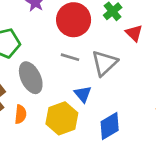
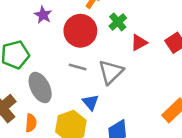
red triangle: (134, 33) -> (139, 43), turned 48

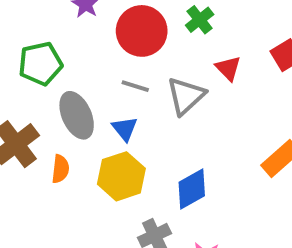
red triangle: (139, 43) -> (228, 68), moved, turned -48
blue triangle: (91, 102) -> (125, 129), moved

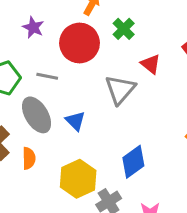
gray line: (135, 86) -> (47, 76), moved
yellow hexagon: (121, 176) -> (78, 179), moved

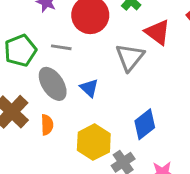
red triangle: (151, 64) -> (157, 32), size x1.4

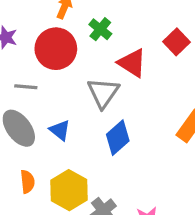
blue diamond: (145, 124) -> (118, 138), moved
orange semicircle: (47, 125) -> (27, 182), moved

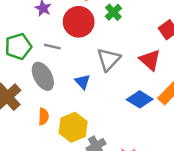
red triangle: (132, 63) -> (150, 60), moved
blue triangle: (60, 130) -> (83, 82), moved
blue diamond: (118, 138) -> (140, 99), moved, turned 65

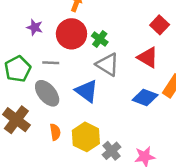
green cross: (113, 12) -> (100, 39), moved
gray triangle: (109, 59) -> (108, 65), turned -30
blue triangle: (83, 82) -> (87, 91), size x1.5

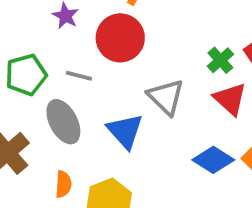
green cross: (100, 39) -> (220, 60), moved

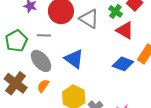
gray triangle: (166, 97) -> (89, 19), moved
orange semicircle: (63, 184) -> (43, 86), moved, turned -136

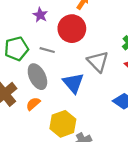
gray triangle: (89, 19) -> (98, 62), moved

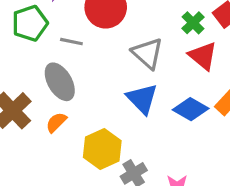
green pentagon: (16, 49) -> (30, 23), moved
blue triangle: (73, 83) -> (142, 99), moved

